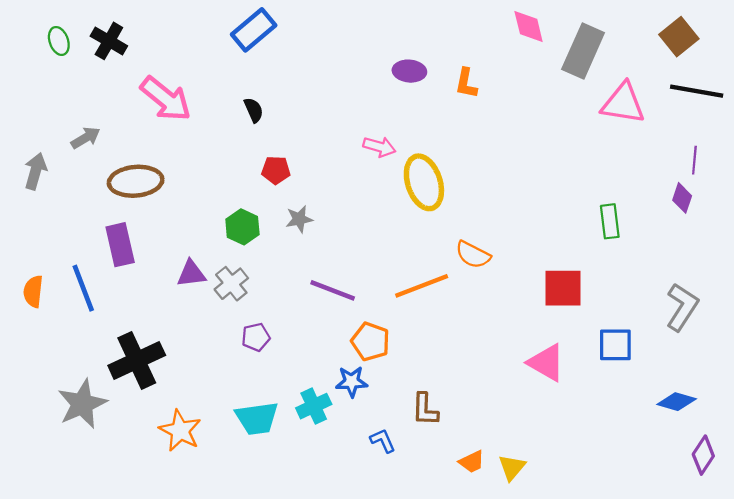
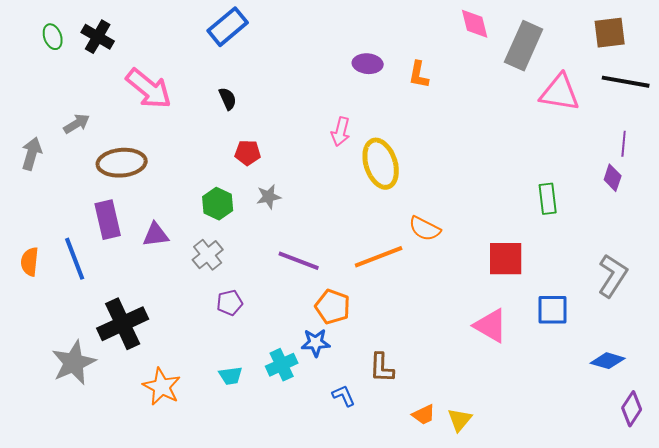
brown square: (679, 37) -> (610, 33), turned 32
pink arrow: (379, 147) -> (341, 132), turned 88
purple triangle: (191, 274) -> (156, 235), moved
cyan trapezoid: (257, 418) -> (231, 376), size x0.6

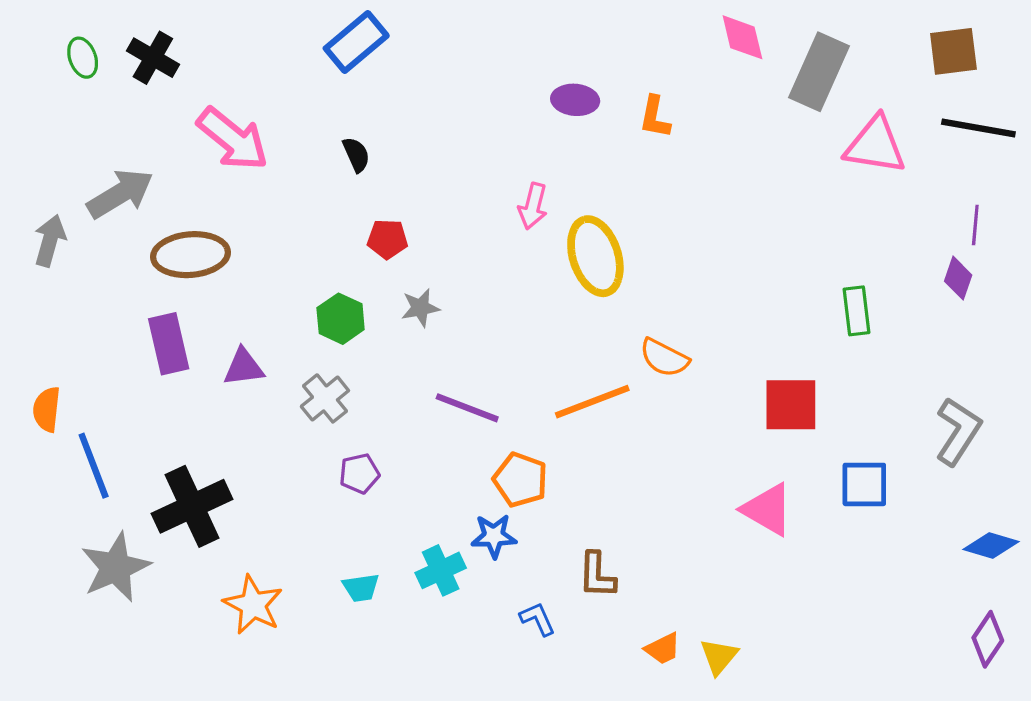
gray arrow: (77, 124) -> (120, 194), size x1.6
blue line: (75, 259) -> (94, 466), moved
blue diamond: (608, 361) -> (991, 545), moved

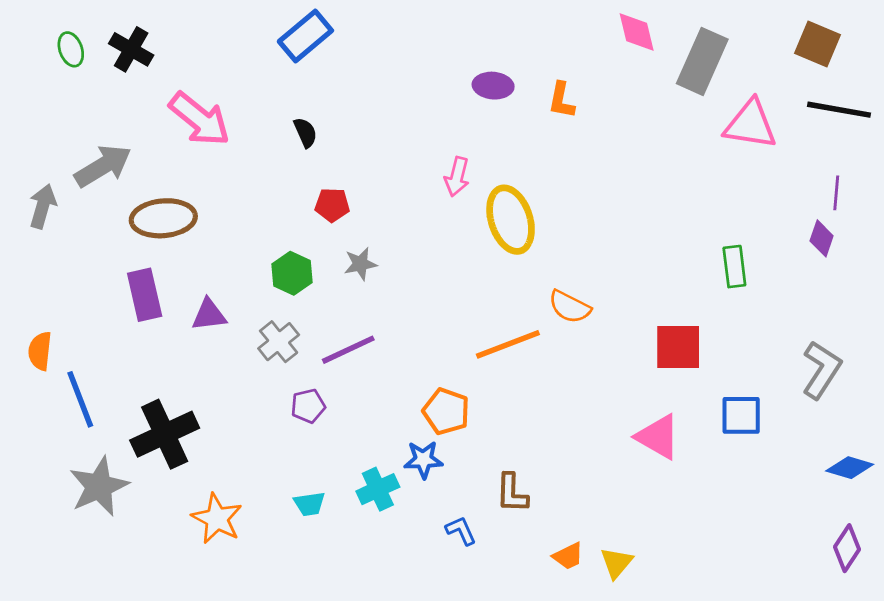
brown square: (953, 51) -> (818, 44), turned 30
purple line: (467, 408) -> (348, 350), moved, turned -46

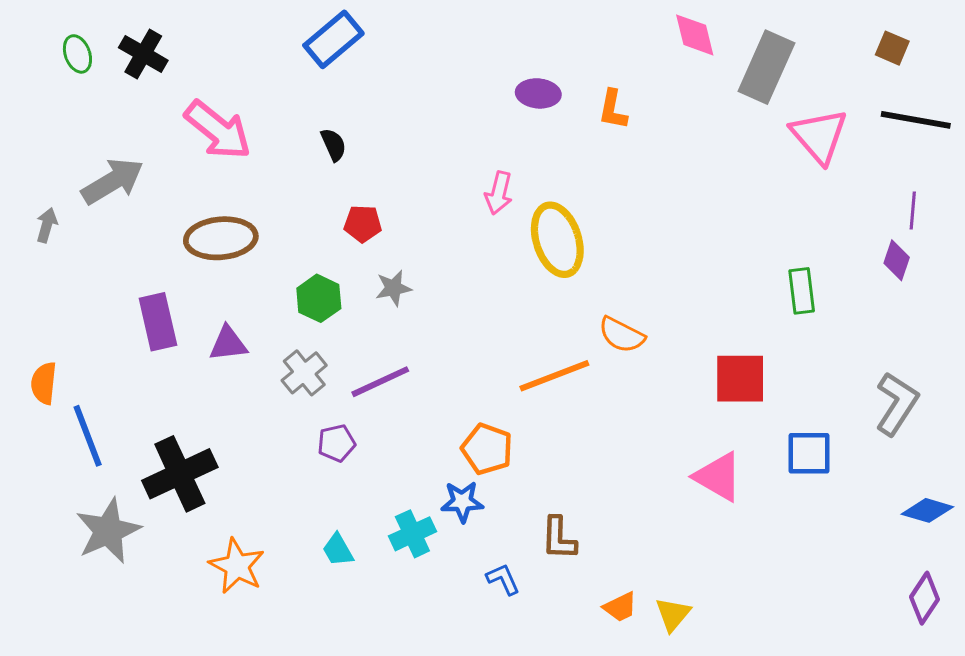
brown square: (818, 44) -> (892, 48), size x0.7
pink triangle: (750, 124) -> (819, 136), turned 40
gray arrow: (43, 206) -> (47, 225), size x0.7
brown ellipse: (163, 218) -> (221, 238), moved
cyan trapezoid: (309, 504) -> (338, 550), turned 68

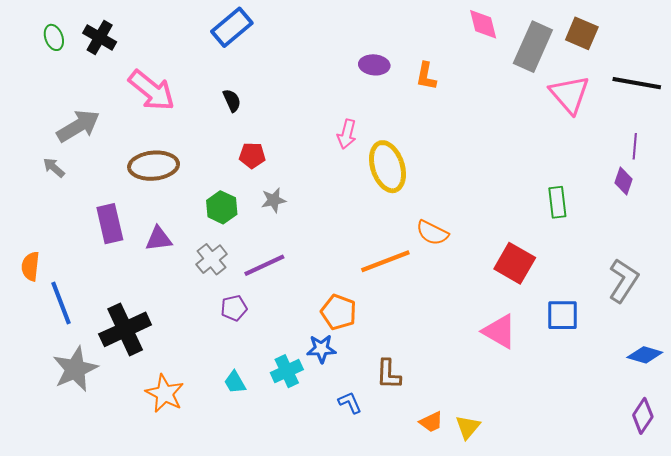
brown square: (892, 48) -> (582, 33), moved, size x1.4
gray arrow: (47, 225) -> (54, 168), moved, turned -65
red square: (740, 379) -> (515, 263), turned 30

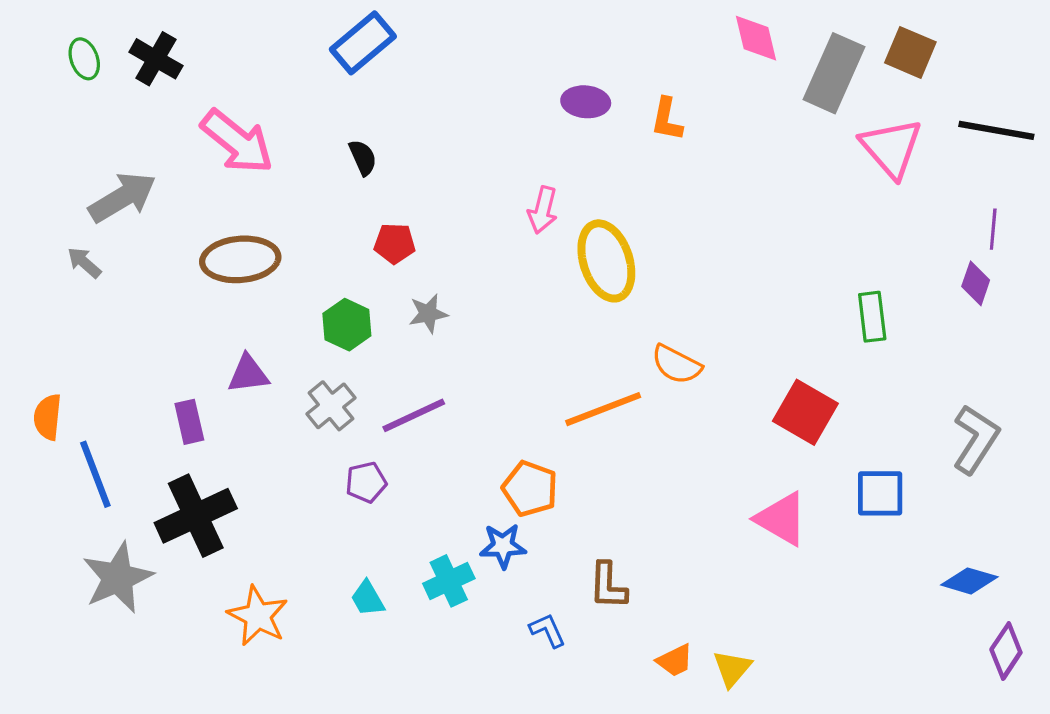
purple rectangle: (110, 224) -> (189, 422), moved, size x0.7
blue diamond: (645, 355) -> (969, 581), moved

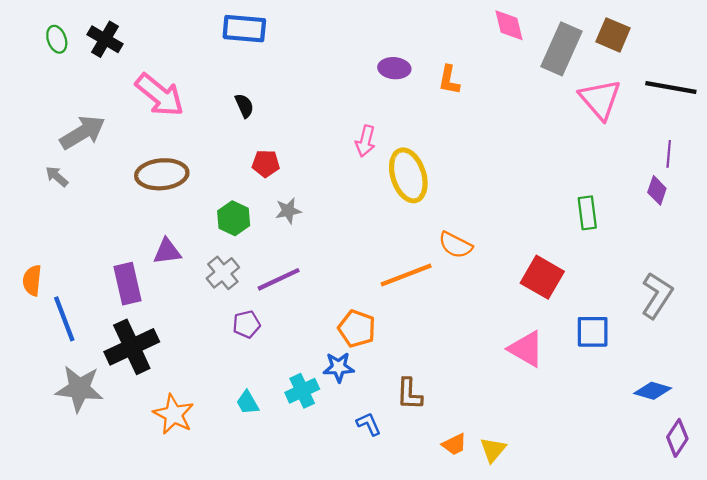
blue rectangle: (363, 43) -> (244, 29), turned 45
purple rectangle: (189, 422) -> (127, 284), size x1.4
gray star: (118, 578) -> (79, 389), turned 30

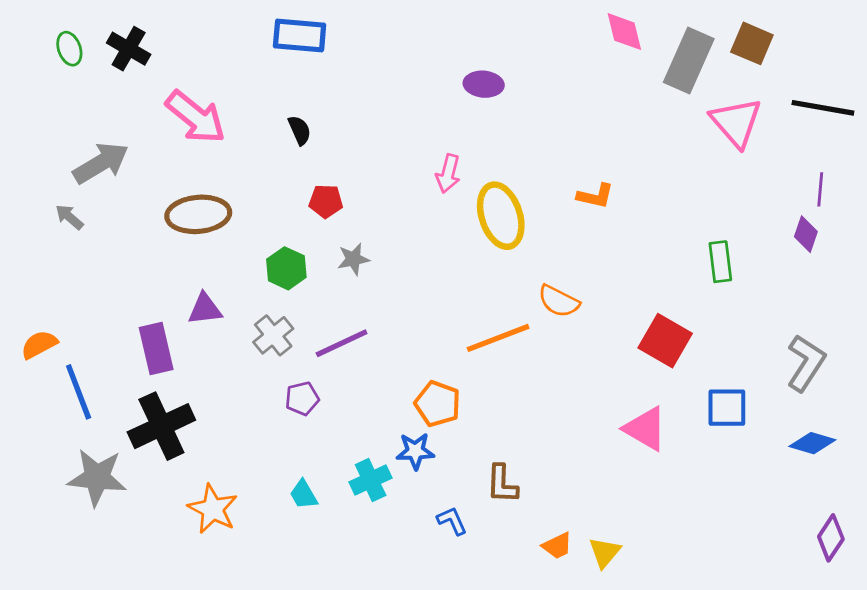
orange L-shape: (449, 80) -> (595, 196), moved, turned -88
orange semicircle: (32, 280) -> (39, 345), turned 56
blue diamond: (653, 391) -> (812, 443), moved

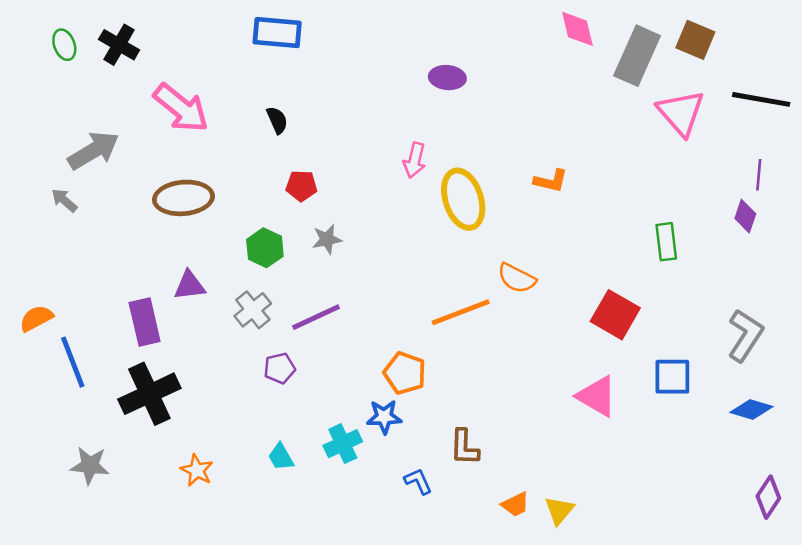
gray star: (97, 477) -> (90, 465), moved, size x0.7
orange star: (213, 509) -> (197, 470), size x0.7

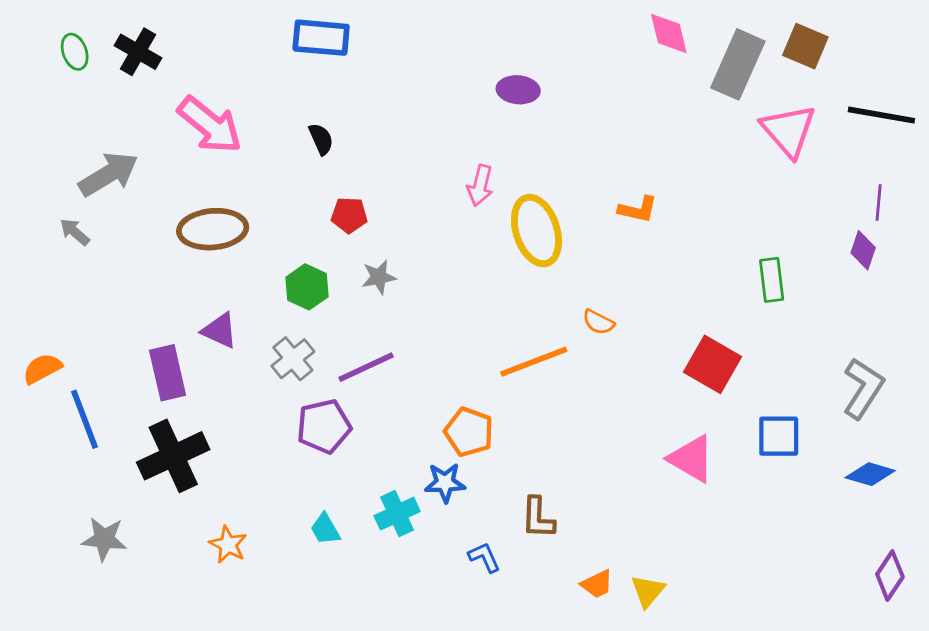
orange semicircle: (517, 278) -> (598, 322), size x0.7
purple triangle: (190, 285) -> (220, 331), turned 32
purple pentagon: (280, 368) -> (324, 426), size x1.5

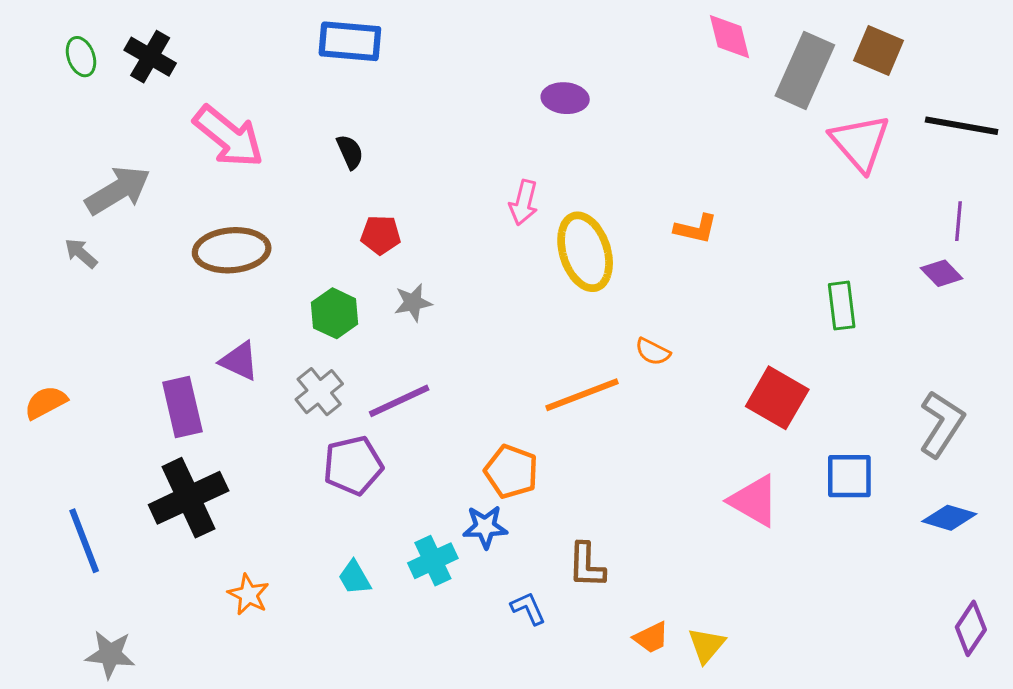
purple diamond: (863, 250) -> (942, 273), turned -63
blue line: (84, 419) -> (84, 541), moved
gray star: (104, 539) -> (110, 654), moved

